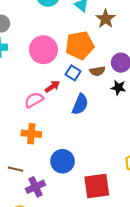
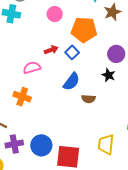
pink circle: (43, 50) -> (55, 14), moved, size x0.6
brown semicircle: (97, 71) -> (88, 99), moved
red arrow: (52, 87) -> (51, 50), moved
blue circle: (63, 161) -> (41, 145), moved

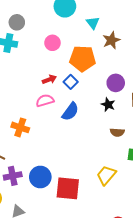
pink semicircle: (32, 68) -> (45, 101), moved
brown semicircle: (88, 99) -> (117, 132), moved
yellow trapezoid: (106, 144) -> (106, 175), turned 35

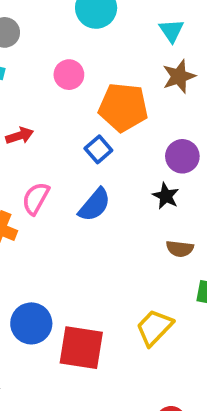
cyan triangle: (93, 23) -> (171, 31), moved
red arrow: (49, 79) -> (20, 136), moved
pink semicircle: (45, 101) -> (36, 198), moved, turned -48

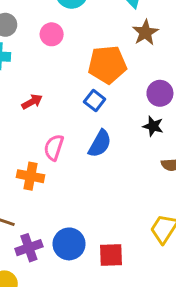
pink circle: (69, 75) -> (52, 34), moved
red square: (81, 348) -> (111, 255), size x0.7

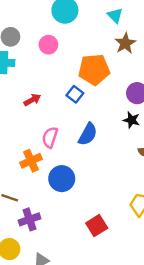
blue square: (95, 100) -> (75, 94), moved
orange cross: (30, 176) -> (31, 161), turned -35
blue circle: (69, 244) -> (62, 179), moved
red square: (111, 255) -> (97, 226), turned -30

